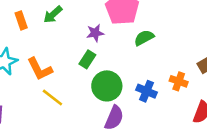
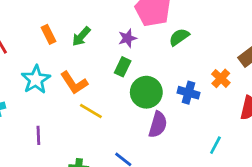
green arrow: (53, 15) -> (81, 36), moved
orange cross: (179, 81) -> (221, 78), turned 30

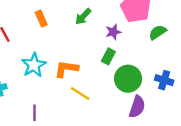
orange rectangle: (48, 34) -> (41, 18), moved
green arrow: (81, 36) -> (83, 17), moved
orange L-shape: (74, 83) -> (66, 69), turned 130

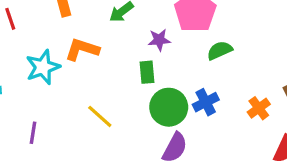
green rectangle: (108, 56) -> (147, 72), turned -42
orange L-shape: (66, 69) -> (82, 49), moved
blue cross: (164, 80) -> (206, 102), moved, turned 36

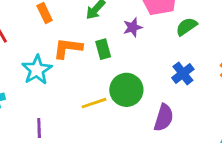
green rectangle: (147, 72) -> (103, 49), moved
green circle: (169, 107) -> (126, 90), moved
yellow line: (100, 116) -> (94, 103), turned -50

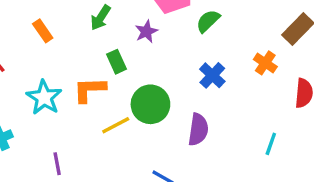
orange L-shape: (68, 48) -> (90, 90), moved

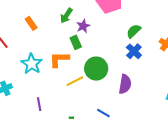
green semicircle: (208, 21) -> (134, 31), moved
purple star: (146, 32) -> (83, 26), moved

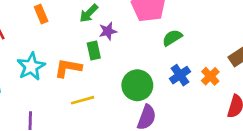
green semicircle: (134, 31) -> (172, 38), moved
blue cross: (134, 51) -> (180, 75), moved
green circle: (96, 69) -> (137, 85), moved

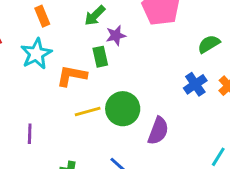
green semicircle: (172, 38) -> (209, 44), moved
cyan star: (31, 66) -> (36, 54), moved
green circle: (137, 85) -> (123, 109), moved

